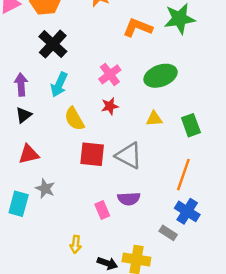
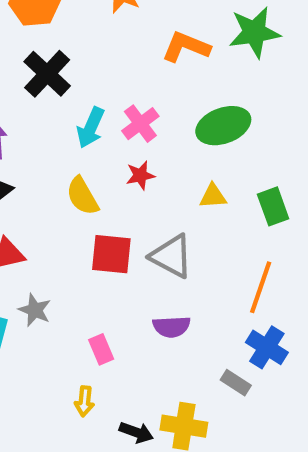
cyan arrow: (59, 85) -> (91, 128), moved
pink rectangle: (102, 210) -> (101, 349), moved

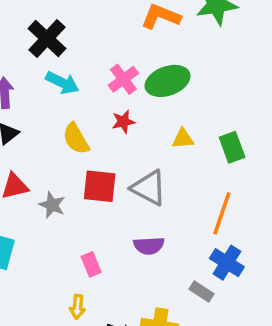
green ellipse: (223, 126) -> (168, 81), moved
cyan arrow: (91, 128) -> (62, 83), moved, turned -88
gray star: (35, 310) -> (52, 205), moved

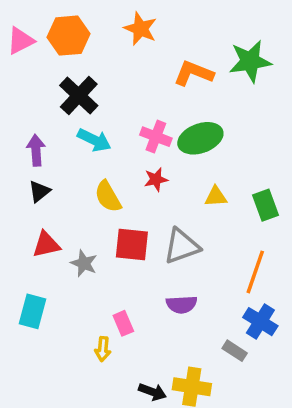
pink cross: (123, 79) -> (156, 137), turned -32
gray triangle: (149, 188) -> (182, 246), turned -48
yellow arrow: (78, 307) -> (103, 349), moved

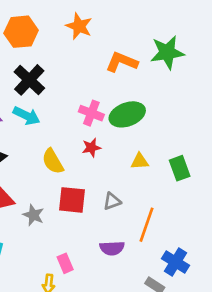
cyan arrow: (94, 140) -> (27, 116), moved
gray triangle: (182, 246) -> (112, 201), size x0.6
orange line: (255, 272) -> (146, 225), moved

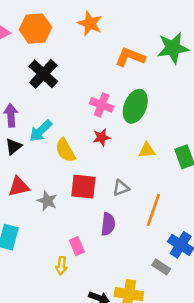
green ellipse: (127, 114) -> (135, 106), turned -48
cyan arrow: (27, 116) -> (41, 131), moved, turned 110
purple semicircle: (112, 248) -> (108, 224), moved, turned -80

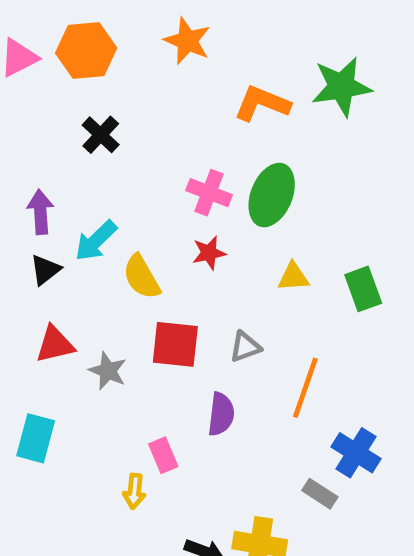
black cross: (43, 74) -> (101, 135), size x0.7

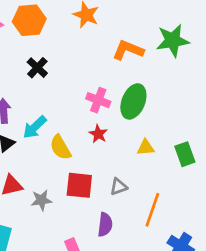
red star: (209, 253) -> (98, 134), turned -30
gray star: (108, 371) -> (41, 200), turned -30

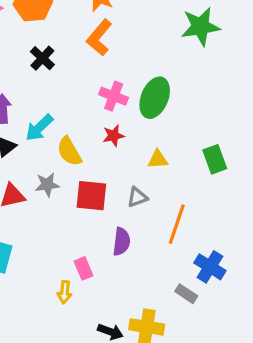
orange L-shape: (128, 50) -> (99, 38), moved, turned -72
red star: (98, 134) -> (114, 136), turned 30
yellow triangle: (146, 147) -> (158, 159), moved
gray star: (41, 200) -> (47, 185), moved

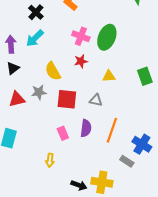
cyan arrow: (39, 128) -> (35, 38), moved
gray triangle: (137, 197) -> (96, 100), turned 32
orange line: (177, 224) -> (112, 130), moved
pink rectangle: (83, 268) -> (63, 133), moved

